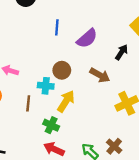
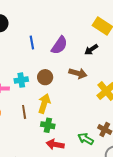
black arrow: (122, 52) -> (91, 50), turned -144
cyan cross: (46, 86) -> (21, 80), moved
yellow arrow: (66, 101) -> (44, 103), moved

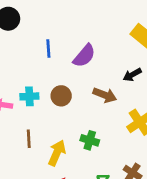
black arrow: (91, 50) -> (132, 75), moved
yellow arrow: (44, 103) -> (57, 153), moved
green cross: (48, 125) -> (90, 140), moved

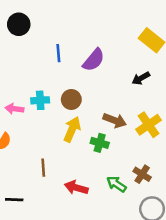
brown arrow: (105, 95) -> (115, 120), moved
brown line: (29, 139) -> (43, 168), moved
yellow arrow: (57, 153) -> (72, 129), moved

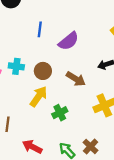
brown arrow: (115, 120) -> (76, 79), moved
green cross: (100, 143) -> (60, 113), turned 35

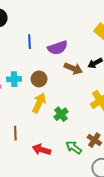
purple semicircle: (69, 41) -> (58, 48), turned 30
brown arrow: (76, 79) -> (73, 68), moved

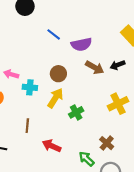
blue line: (29, 42) -> (54, 34), turned -56
cyan cross: (14, 79) -> (30, 87), moved
green arrow: (74, 147) -> (86, 159), moved

